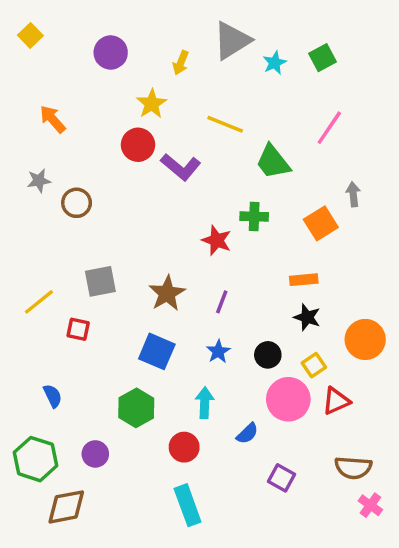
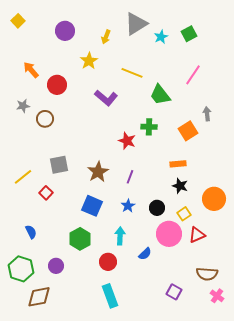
red circle: (138, 145) -> (57, 85), moved
red square: (78, 329) -> (46, 193), turned 32
purple square: (281, 478) -> (174, 292), moved

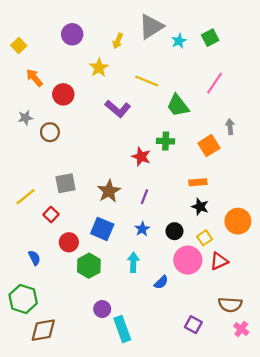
yellow square: (18, 21) -> (19, 45), moved
red circle: (108, 262) -> (69, 242), moved
purple circle: (56, 266) -> (102, 309), moved

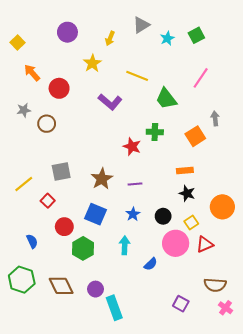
gray triangle: (151, 27) -> (141, 25), size x0.7
purple line: (144, 197) -> (135, 184), turned 64
brown diamond: (43, 330) -> (61, 286), moved, turned 75

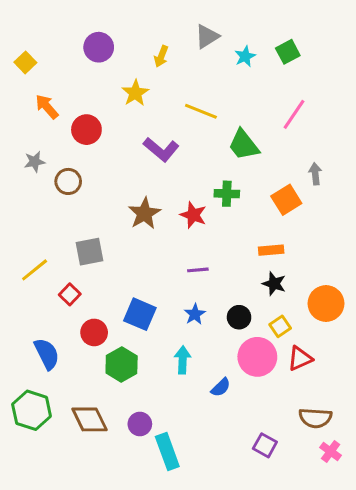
brown star: (102, 179) -> (144, 213), moved
blue semicircle: (32, 241) -> (47, 354), size x1.5

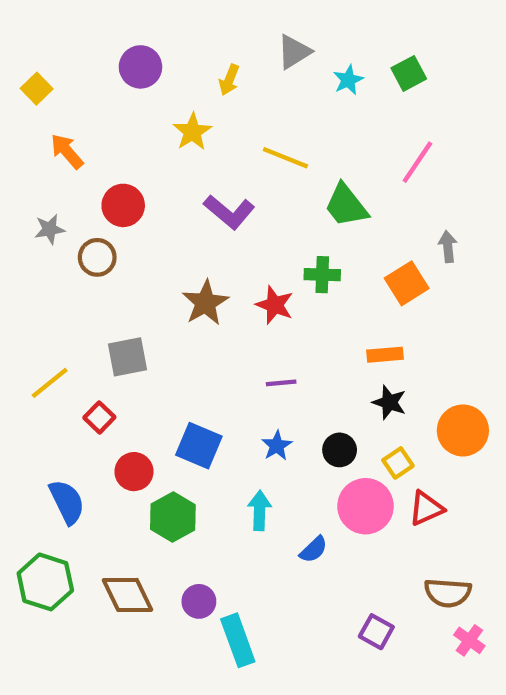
red circle: (86, 130) -> (123, 205), moved

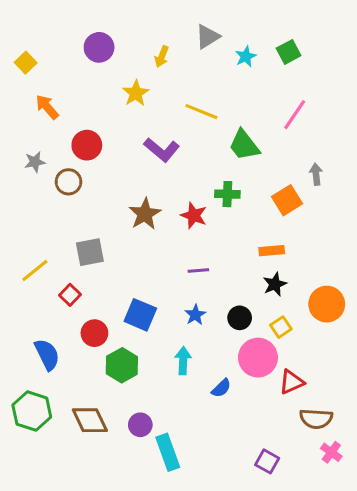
black star: (389, 402) -> (275, 284), turned 30
red triangle: (426, 508) -> (292, 382), moved
purple square: (376, 632) -> (267, 461), moved

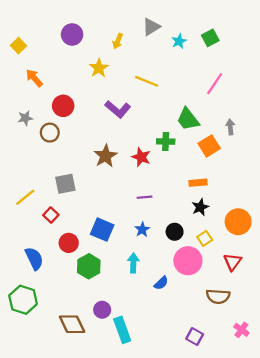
green trapezoid: (244, 145) -> (188, 119), moved
red triangle: (292, 382) -> (233, 262), moved, turned -30
brown semicircle: (316, 419) -> (218, 296), moved
brown diamond: (90, 420) -> (72, 324), moved

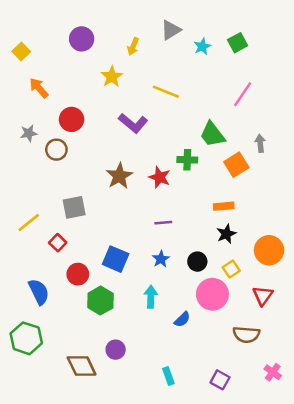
cyan rectangle: (122, 330) -> (168, 376), moved, size x0.6

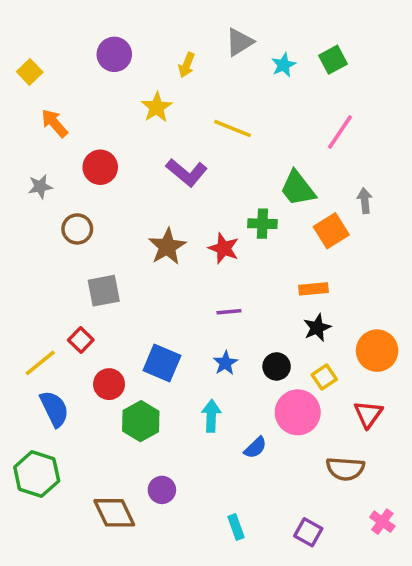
brown circle: (56, 150) -> (77, 229), moved
yellow line: (29, 223) -> (40, 363), moved

